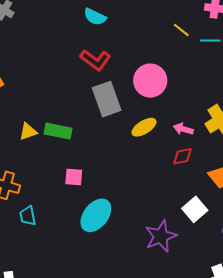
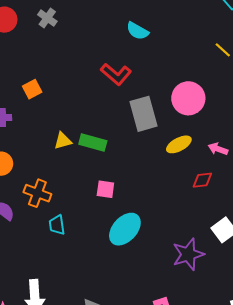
red L-shape: (95, 60) -> (116, 74), moved
red diamond: (182, 156) -> (202, 180), moved

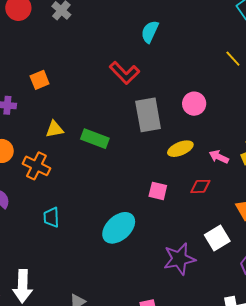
cyan semicircle: (137, 31) -> (150, 32), turned 80
pink circle: (188, 98) -> (194, 104), size x0.7
yellow triangle: (63, 141) -> (55, 129), moved
pink square: (105, 189) -> (158, 191), moved
orange cross: (37, 193) -> (36, 166), moved

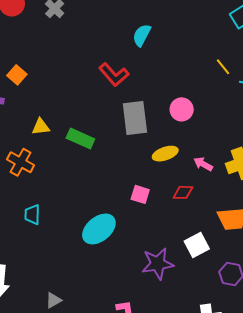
orange square: (40, 80) -> (17, 75), moved, turned -30

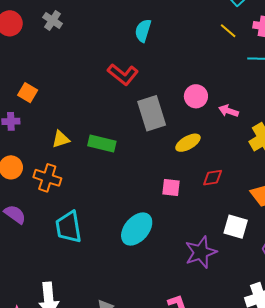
yellow line: (223, 67) -> (228, 31), moved
pink arrow: (203, 164) -> (229, 111), moved
cyan trapezoid: (32, 214) -> (69, 227), size x1.6
white square: (197, 245) -> (236, 227), turned -35

